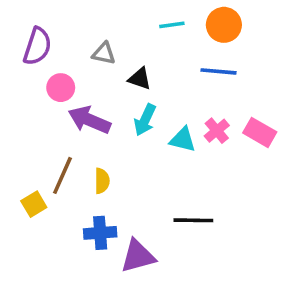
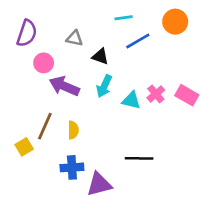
orange circle: (224, 25) -> (175, 22), moved
blue line: (219, 71) -> (138, 41), moved, turned -35

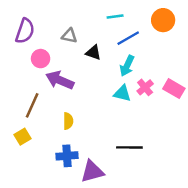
cyan arrow: (104, 86) -> (127, 66), moved
brown line: (45, 126) -> (32, 105), moved

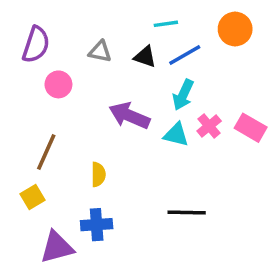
black triangle: (93, 53) -> (145, 57), moved
purple arrow: (60, 80) -> (129, 116), moved
purple triangle: (92, 171) -> (57, 247), moved

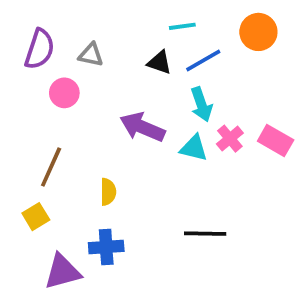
gray triangle: (100, 52) -> (91, 55), moved
cyan arrow: (183, 95) -> (201, 104), turned -44

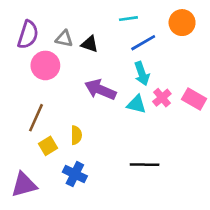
black triangle: (159, 62) -> (90, 44), moved
pink circle: (64, 93) -> (45, 65), size x1.4
yellow square: (36, 217) -> (48, 146), moved
blue cross: (106, 247) -> (75, 174), turned 30
purple triangle: (62, 272) -> (24, 185), moved

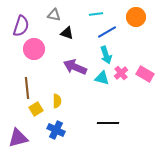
gray triangle: (64, 39) -> (54, 15), moved
brown line: (36, 118) -> (27, 88), turned -30

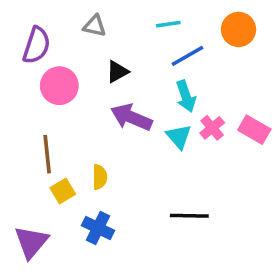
black triangle: (67, 33) -> (117, 72), moved, turned -48
cyan triangle: (102, 78) -> (179, 137), turned 35
purple triangle: (18, 138) -> (31, 242), turned -35

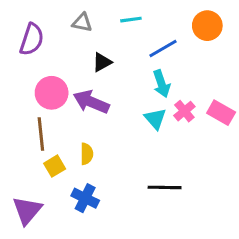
cyan line: (168, 24) -> (131, 20), moved
pink circle: (59, 86) -> (52, 93), moved
purple arrow: (131, 117) -> (91, 102), moved

